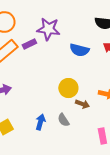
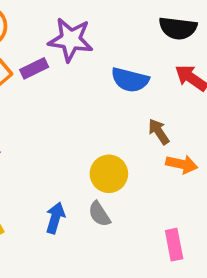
yellow circle: (68, 88) -> (109, 174), moved
brown arrow: (82, 104) -> (159, 132), moved, turned -144

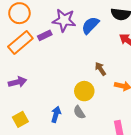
blue semicircle: (130, 80) -> (90, 25), moved, turned 120
brown arrow: (159, 132) -> (100, 69), moved

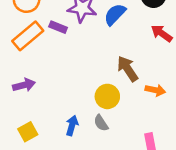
purple rectangle: (45, 35) -> (58, 27), turned 48
brown arrow: (100, 69) -> (128, 69), size x1.5

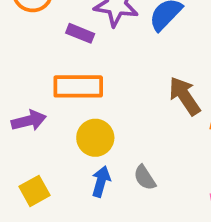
orange rectangle: (28, 36) -> (78, 86), moved, turned 40
yellow circle: (107, 96) -> (95, 138), moved

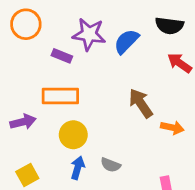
gray semicircle: (145, 178) -> (111, 165), turned -36

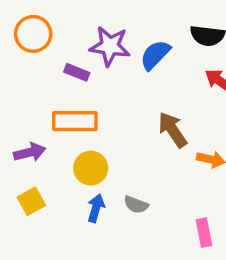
yellow square: (27, 175) -> (31, 201), moved

